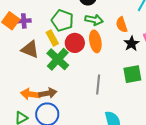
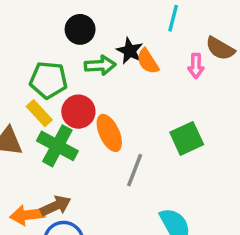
orange ellipse: (95, 41) -> (109, 133), moved
black star: (132, 44) -> (130, 51), moved
gray line: (98, 84) -> (135, 170), turned 30

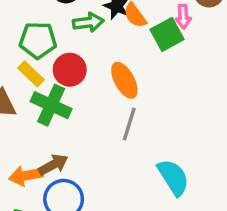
orange ellipse: (109, 133) -> (124, 80), moved
green square: (187, 138) -> (167, 34), moved

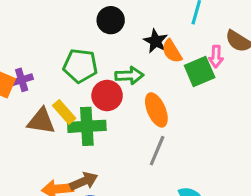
green arrow: (88, 22) -> (129, 75), moved
yellow rectangle: (31, 74) -> (64, 112), moved
green cross: (51, 105) -> (87, 126), turned -33

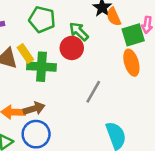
green arrow: (129, 75) -> (79, 31), turned -140
red circle: (107, 95) -> (72, 48), moved
orange ellipse: (156, 110) -> (131, 63), moved

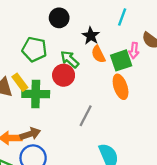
orange semicircle: (114, 17) -> (98, 54), moved

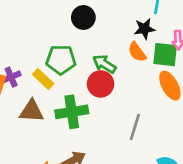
black star: (91, 36) -> (145, 29), moved, turned -30
green square: (121, 60) -> (165, 55), turned 35
yellow rectangle: (20, 82) -> (43, 79), moved

